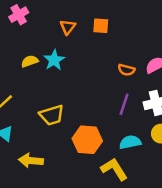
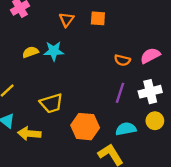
cyan star: (54, 60) -> (54, 51), turned 30
yellow arrow: (31, 161) -> (29, 134), moved

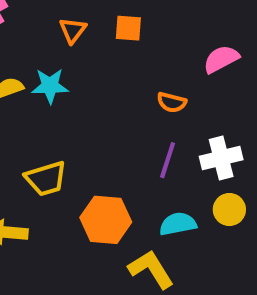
pink semicircle: (150, 56) -> (221, 59), moved

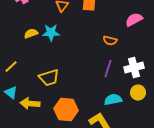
orange hexagon: (106, 220) -> (66, 110), moved

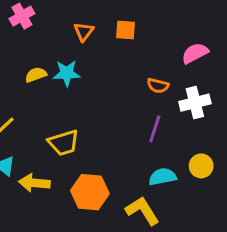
white cross: (134, 68) -> (195, 103), moved

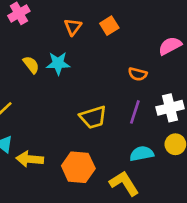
orange square: (125, 30) -> (109, 26), turned -36
yellow semicircle: (36, 75) -> (31, 65), turned 72
white cross: (195, 103) -> (170, 108), moved
yellow trapezoid: (64, 143) -> (93, 117), moved

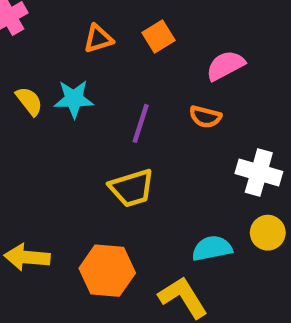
orange triangle: (73, 27) -> (98, 39), turned 36
pink semicircle: (170, 46) -> (225, 65), moved
white cross: (170, 108) -> (259, 172), turned 30
purple line: (135, 112) -> (141, 123), moved

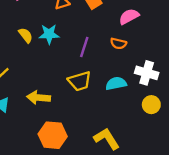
cyan semicircle: (212, 248) -> (116, 83), moved
yellow arrow: (27, 257) -> (39, 98), moved
orange hexagon: (107, 271) -> (53, 135), moved

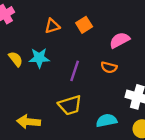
cyan semicircle: (116, 83) -> (107, 121), moved

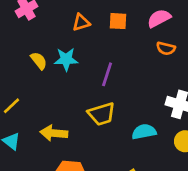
orange square: (84, 25) -> (118, 21), turned 35
pink semicircle: (120, 40) -> (159, 18), moved
orange semicircle: (109, 67) -> (166, 48), moved

